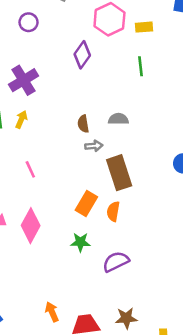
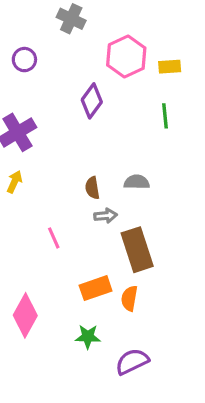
pink line: (30, 169) -> (54, 238), moved
orange rectangle: (86, 203) -> (96, 288), turned 40

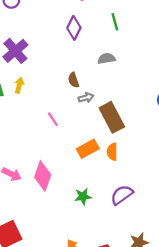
purple diamond: (92, 101) -> (74, 28), moved
gray semicircle: (137, 182) -> (107, 59), moved
green star: (88, 337) -> (83, 197), moved

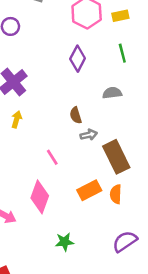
pink diamond: (43, 176) -> (40, 197), moved
green star: (83, 197) -> (64, 242), moved

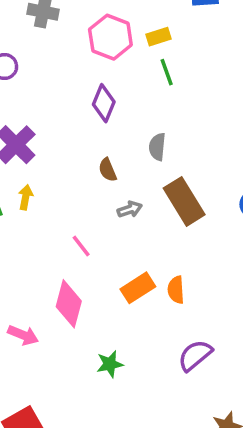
green line: (122, 53) -> (167, 72), moved
gray semicircle: (112, 93) -> (157, 147), turned -72
brown semicircle: (76, 115) -> (108, 170), moved
brown rectangle: (116, 157) -> (184, 201), moved

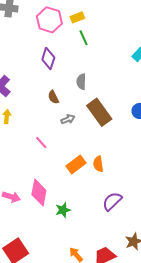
pink diamond: (69, 304) -> (39, 193), moved

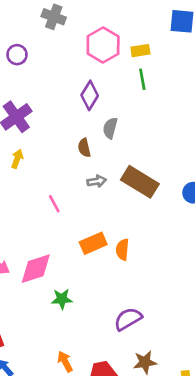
gray semicircle: (81, 82) -> (110, 128), moved
brown rectangle: (99, 112) -> (140, 182), turned -36
pink diamond: (39, 193) -> (36, 269), turned 48
purple semicircle: (112, 201) -> (128, 319), moved

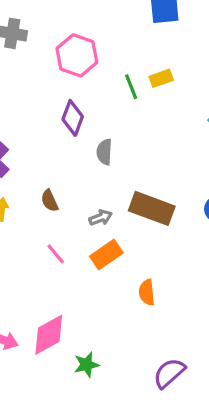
yellow rectangle: (140, 51) -> (161, 78), moved
brown semicircle: (84, 148) -> (50, 201), moved
orange rectangle: (93, 243) -> (106, 255), moved

